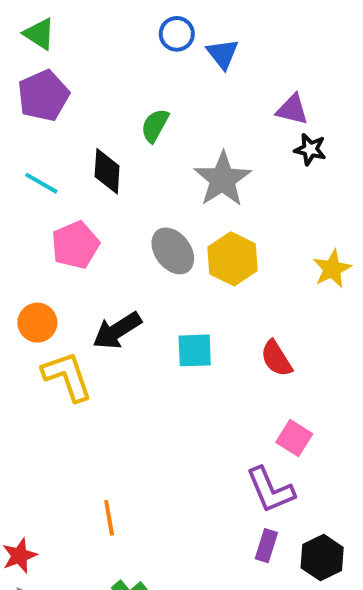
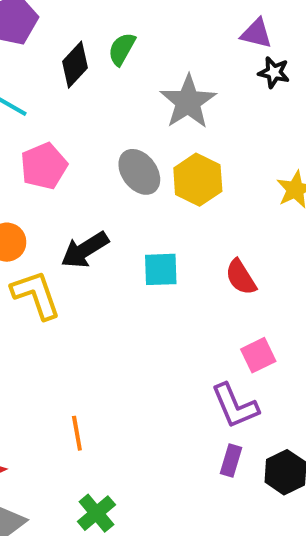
black diamond: (107, 171) -> (75, 65), moved, turned 39
pink square: (294, 438) -> (258, 355), turned 32

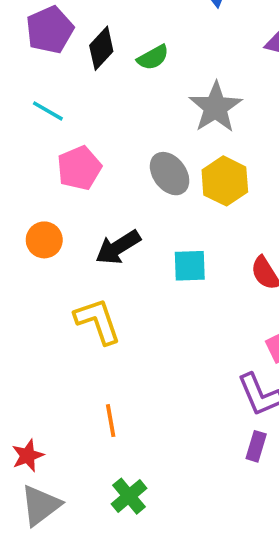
green semicircle: (122, 49) -> (153, 57), turned -148
black diamond: (75, 65) -> (101, 48), moved
yellow L-shape: (36, 295) -> (98, 321), moved

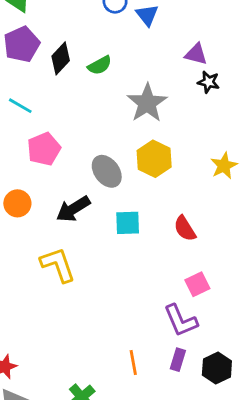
gray ellipse: (170, 174) -> (107, 171), moved
orange line: (111, 421) -> (133, 362), moved

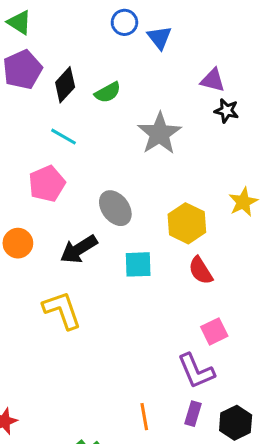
cyan line: (20, 106) -> (64, 137), moved
yellow hexagon: (154, 159) -> (187, 223), moved

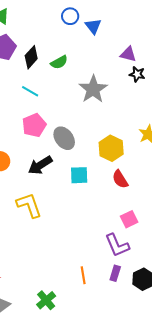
pink pentagon: (47, 184) -> (34, 125), moved

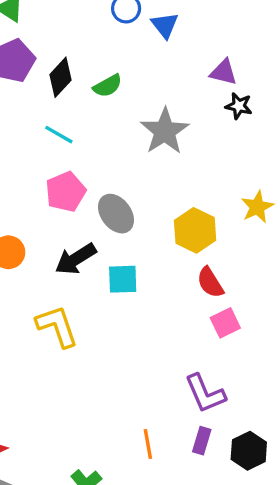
cyan square: (79, 175) -> (123, 279), moved
pink square: (129, 219) -> (225, 323), moved

